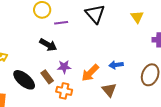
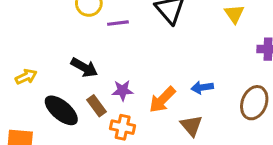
black arrow: (48, 45) -> (84, 67), moved

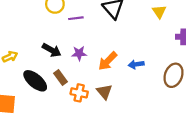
purple star: (123, 90) -> (79, 53), moved
orange arrow: (162, 100) -> (108, 61), moved
brown triangle: (191, 126) -> (104, 92), moved

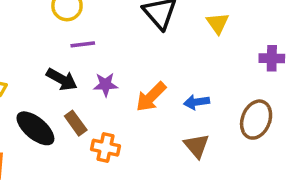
yellow triangle: (159, 12) -> (218, 23), moved
purple line: (76, 18) -> (83, 44), moved
brown triangle: (104, 92) -> (197, 146), moved

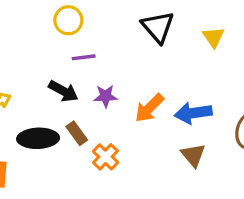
blue arrow: (197, 102) -> (193, 113), size x1.5
black ellipse: (35, 128) -> (38, 138), turned -42
orange cross: (106, 148) -> (106, 157), turned 32

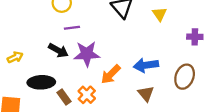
purple star: (106, 96) -> (87, 54), size x1.6
orange arrow: (149, 108) -> (111, 74), moved
brown rectangle: (77, 133) -> (64, 97), moved

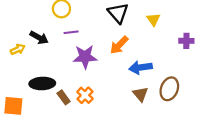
black arrow: (58, 50) -> (39, 38), moved
yellow arrow: (15, 57) -> (18, 49), moved
orange arrow: (111, 74) -> (119, 45), moved
brown ellipse: (185, 77) -> (169, 89), moved

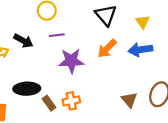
blue arrow: (140, 67) -> (140, 50), moved
orange cross: (85, 95) -> (71, 101), turned 35

